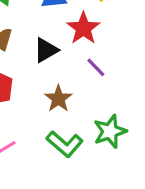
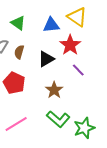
green star: (110, 131) -> (84, 128), moved

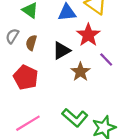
purple line: (78, 70) -> (106, 59), moved
brown star: (54, 90) -> (80, 72), moved

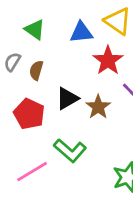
black triangle: (61, 51) -> (67, 98), moved
green L-shape: (75, 118) -> (70, 151), moved

